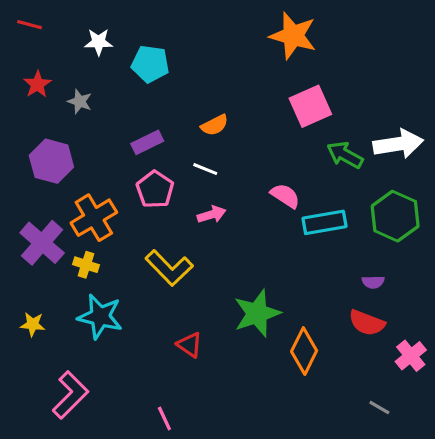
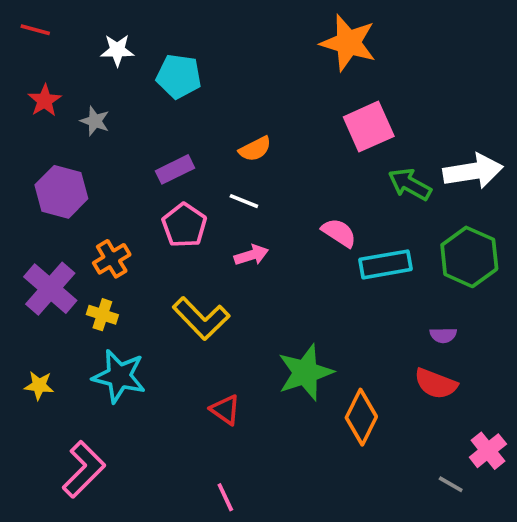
orange cross: (94, 218) -> (112, 259), size x0.7
pink cross: (411, 356) -> (488, 451), moved
pink line: (164, 418) -> (225, 497), moved

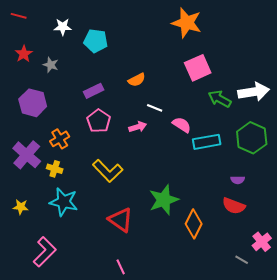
white line: (244, 201) -> (155, 108), moved
pink arrow: (251, 255) -> (138, 127), moved
red triangle: (225, 410) -> (121, 220), size x1.5

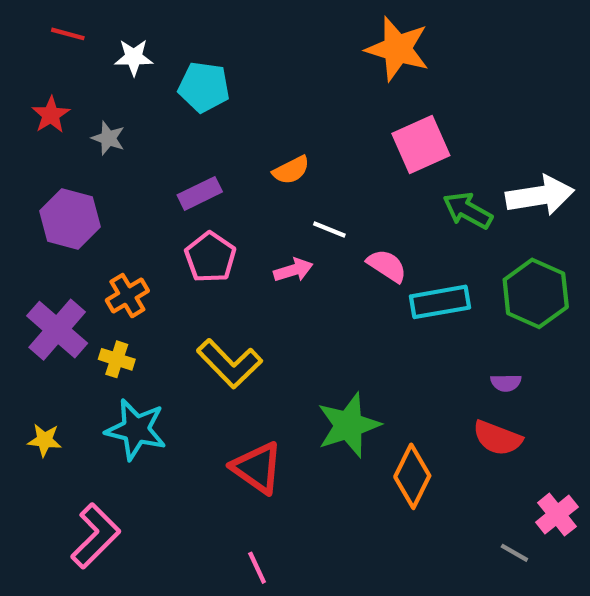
red line: (19, 16) -> (68, 34), moved

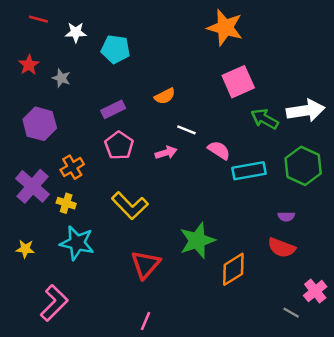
red triangle: (257, 468) -> (146, 265), turned 36
orange diamond: (412, 476) -> (233, 269), turned 32
pink line: (257, 568) -> (146, 321), turned 48

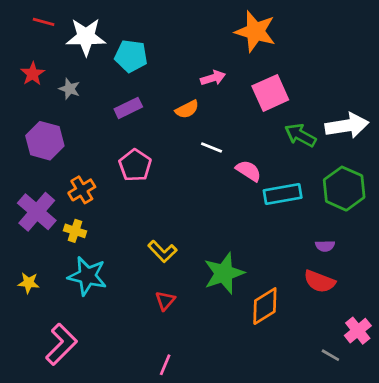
white star: (76, 32) -> (86, 37), size x1.6
purple rectangle: (113, 109) -> (128, 108), moved
pink arrow: (166, 153) -> (213, 78), moved
yellow L-shape: (130, 206) -> (162, 251), moved, size x0.7
red triangle: (146, 265) -> (165, 301), size x0.6

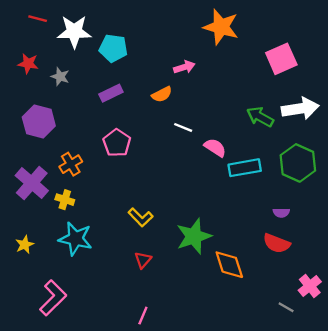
red star: (33, 74) -> (28, 64), turned -30
pink square: (270, 93) -> (281, 59), moved
yellow star: (29, 283) -> (25, 245), turned -30
orange diamond: (265, 306) -> (229, 265), turned -76

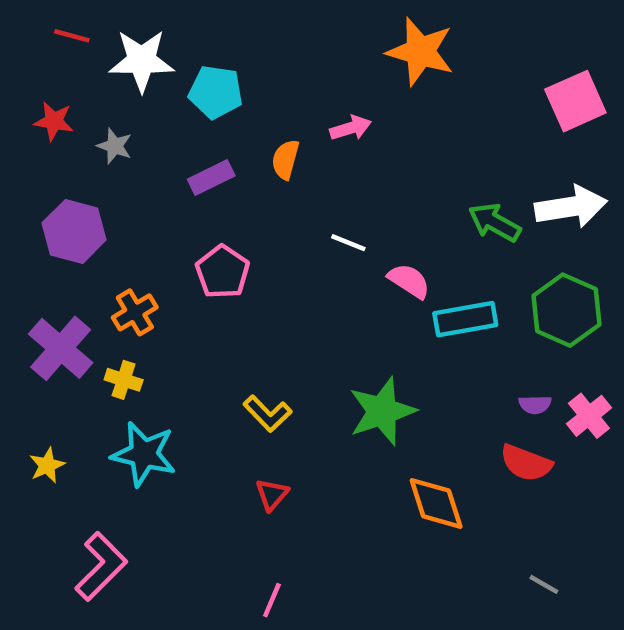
pink square: (281, 59) -> (575, 101), moved
orange semicircle: (162, 94) -> (285, 159), moved, turned 132
green star: (194, 236) -> (382, 411), moved
pink cross: (310, 286) -> (589, 416), moved

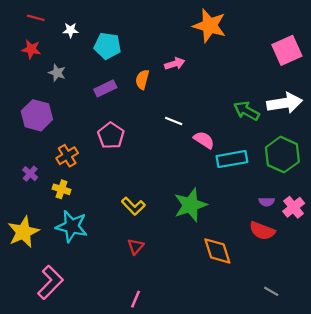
white star: (142, 61) -> (71, 30), size x0.5
red star: (54, 121) -> (31, 49), moved
purple cross: (61, 348) -> (30, 174), size x0.5
yellow star: (47, 465) -> (23, 232), size x1.8

